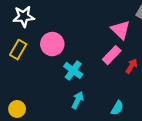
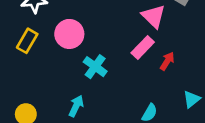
cyan arrow: (78, 100) -> (76, 106), moved

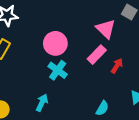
pink circle: (69, 34) -> (55, 43), moved

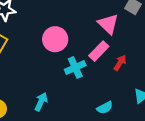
cyan cross: (58, 70) -> (75, 68), moved, turned 30
cyan semicircle: (102, 108) -> (105, 108), turned 32

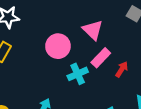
pink triangle: (108, 24) -> (93, 30), moved

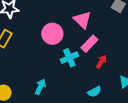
red arrow: (122, 69) -> (101, 62), moved

